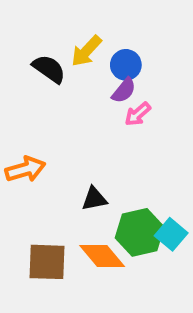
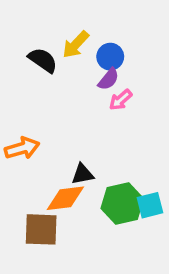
cyan square: (171, 234) -> (150, 205), turned 36
orange diamond: (102, 256) -> (65, 198), moved, turned -57

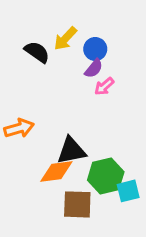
black triangle: (83, 174) -> (71, 151), size x1.5
cyan square: (150, 205) -> (128, 191), moved
brown square: (41, 229) -> (77, 204), moved

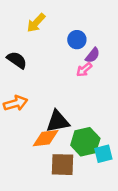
yellow arrow: (65, 39) -> (36, 23), moved
black semicircle: (37, 52) -> (17, 60), moved
purple semicircle: (94, 68) -> (93, 55), moved

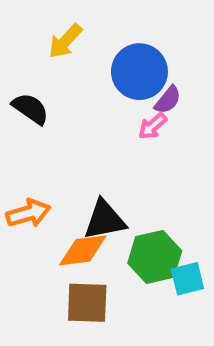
blue circle: (77, 40) -> (139, 72), size x1.6
orange arrow: (16, 103) -> (28, 213), moved
brown square: (62, 165) -> (87, 303), moved

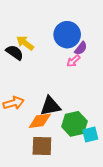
yellow arrow: (65, 41) -> (25, 43), moved, turned 84

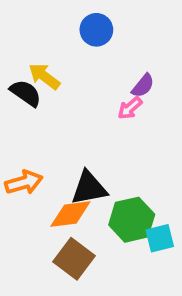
blue circle: (67, 35) -> (96, 30), moved, size x0.7
brown square: (42, 146) -> (74, 259), turned 35

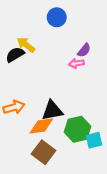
black semicircle: (26, 93) -> (15, 55), turned -66
pink arrow: (130, 108) -> (76, 63), turned 32

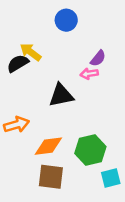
black triangle: (52, 111) -> (61, 95), moved
cyan square: (94, 140) -> (111, 178), moved
brown square: (44, 152) -> (51, 177), turned -30

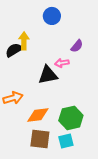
yellow arrow: (31, 52) -> (24, 41), turned 54
pink arrow: (89, 74) -> (62, 63), moved
cyan square: (111, 178) -> (66, 141), moved

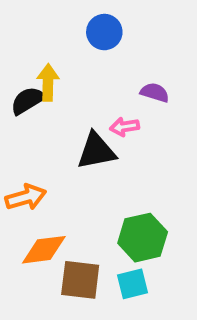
purple semicircle: (77, 46) -> (155, 92), turned -112
orange diamond: (38, 115) -> (44, 250), moved

